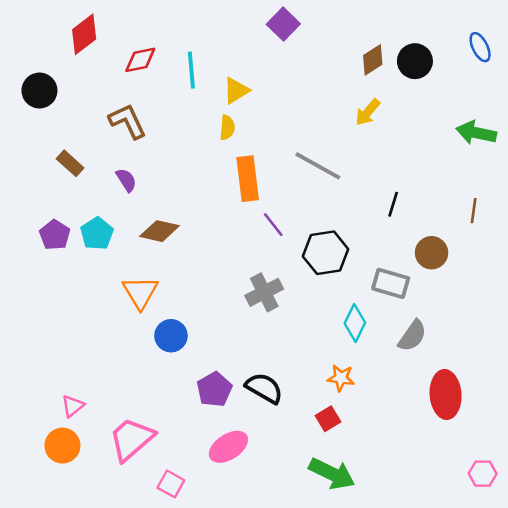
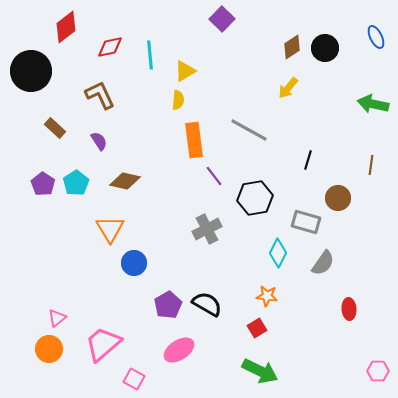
black circle: (39, 91) -> (31, 71), size x1.5
red ellipse: (446, 394) -> (349, 309), size x0.6

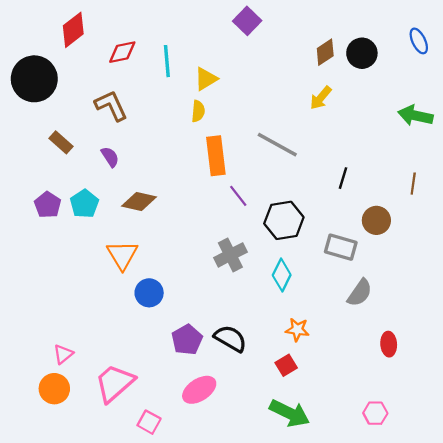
cyan diamond: (278, 253) -> (282, 275), moved
pink hexagon: (378, 371) -> (375, 413), moved

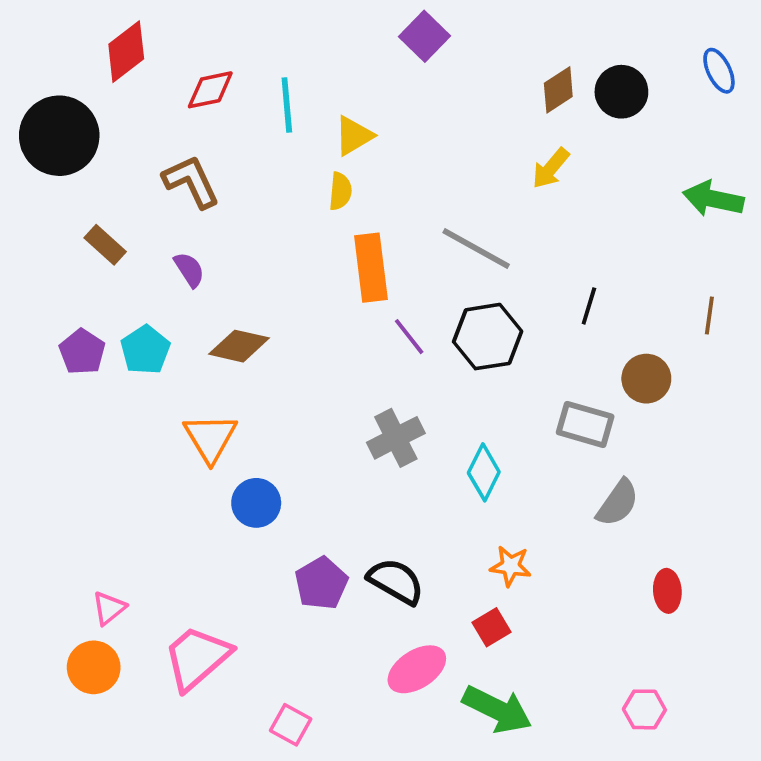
black hexagon: (284, 220) -> (488, 337), moved
pink ellipse: (199, 390) -> (417, 669), moved
pink square: (149, 422) -> (291, 725), moved

